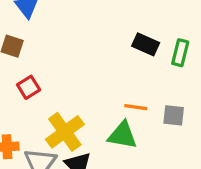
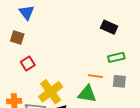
black rectangle: (146, 44) -> (109, 27), moved
green rectangle: (180, 53) -> (116, 57), moved, turned 63

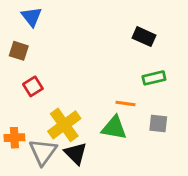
gray square: (119, 81) -> (158, 123), moved

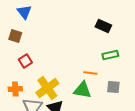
orange cross: (14, 138) -> (15, 89), moved

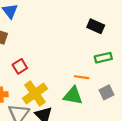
red square: (25, 61) -> (20, 66), moved
gray square: (113, 87) -> (107, 92), turned -32

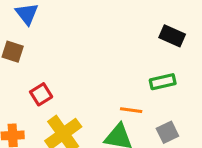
black rectangle: (96, 26) -> (172, 36), moved

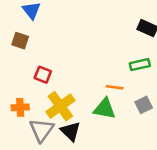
red square: (41, 94) -> (43, 75), turned -36

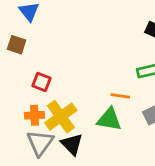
orange cross: (20, 107) -> (35, 115), moved

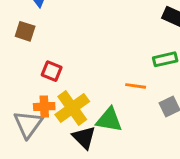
green triangle: (109, 119) -> (109, 120), moved
gray triangle: (40, 143) -> (28, 124), moved

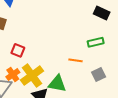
orange cross: (44, 107) -> (13, 75), turned -32

